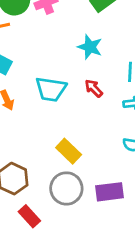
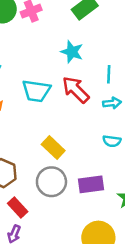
red arrow: (94, 88) -> (76, 90), size x1.6

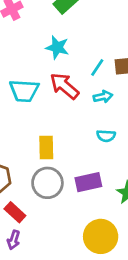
cyan line: (109, 74) -> (97, 67), turned 36
yellow rectangle: (53, 147) -> (46, 148), turned 50

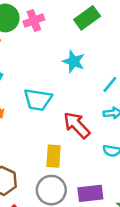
red arrow: (64, 86) -> (77, 125), moved

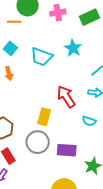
pink cross: (34, 20) -> (58, 13), moved
cyan trapezoid: (38, 100) -> (41, 57), moved

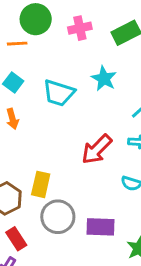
red arrow: (66, 97) -> (97, 149), turned -100
yellow rectangle: (44, 117) -> (41, 184), moved

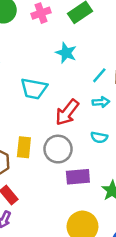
cyan trapezoid: (59, 93) -> (34, 89), moved
gray circle: (58, 217) -> (58, 149), moved

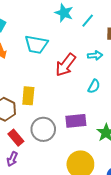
cyan line: (99, 75) -> (88, 21), moved
cyan semicircle: (99, 137) -> (94, 86), turned -72
gray circle: (58, 149) -> (43, 129), moved

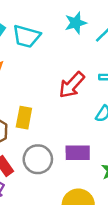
cyan star: (64, 13) -> (76, 23), turned 30
cyan trapezoid: (36, 45) -> (26, 36), moved

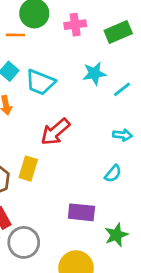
red arrow: (72, 85) -> (55, 132), moved
gray circle: (38, 159) -> (24, 242), moved

